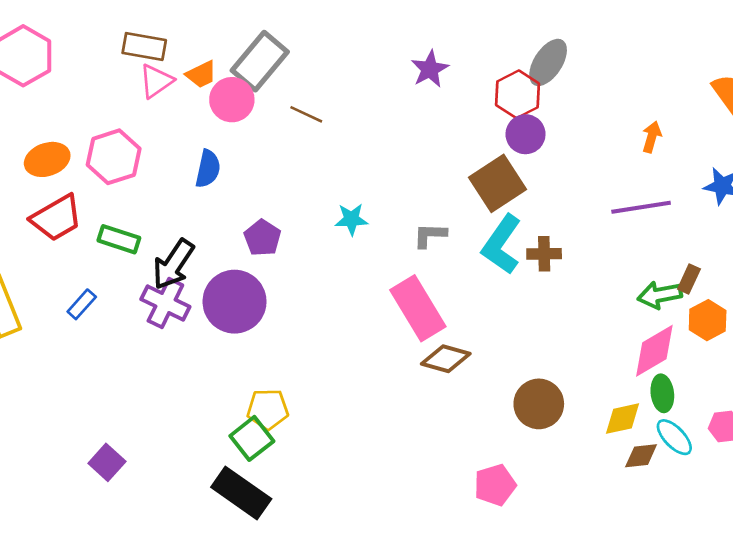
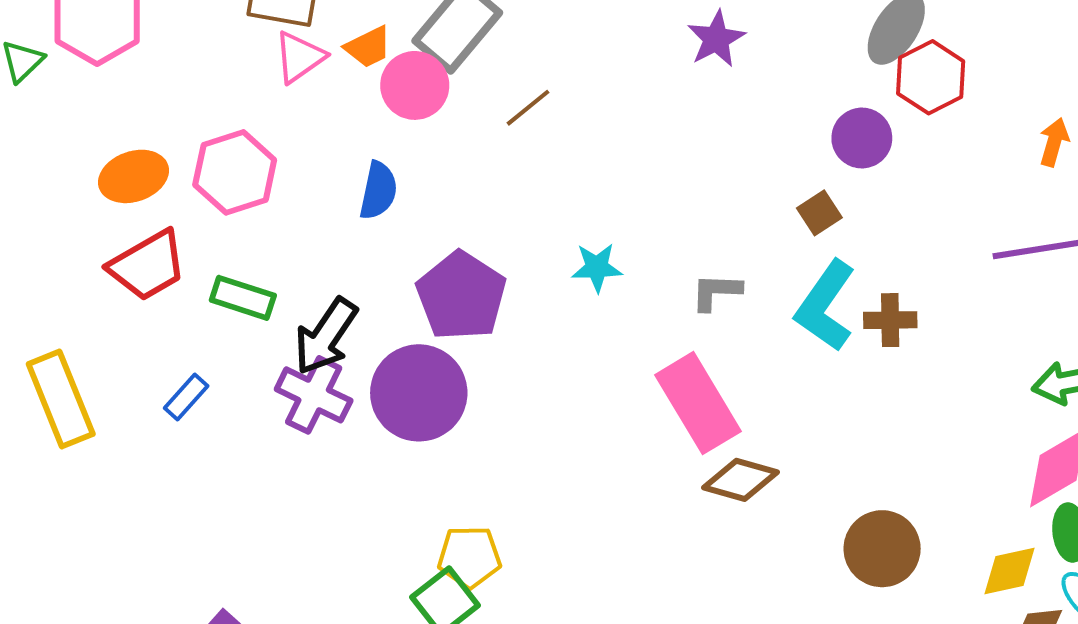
red hexagon: (518, 94) -> (931, 77), moved
brown line: (306, 114) -> (528, 108), turned -64
brown square: (498, 183) -> (819, 213), size x0.5
purple pentagon: (262, 238) -> (461, 296), size x1.6

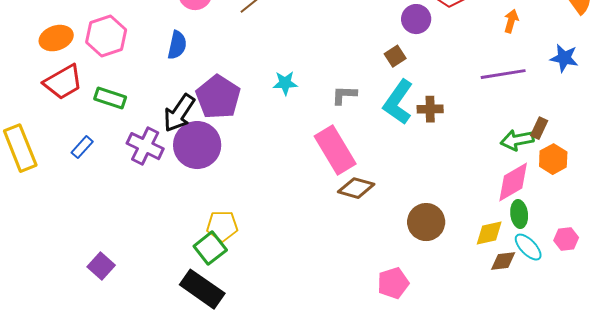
black arrow: (326, 336) -> (179, 113), moved

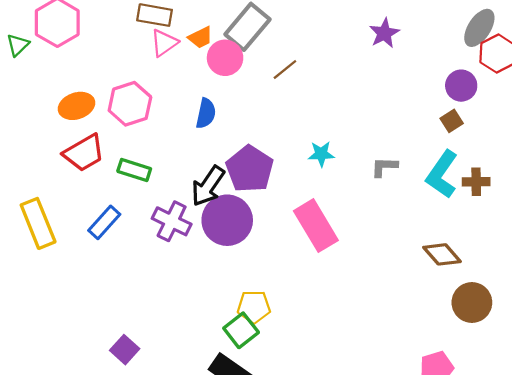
brown square: (395, 56) -> (452, 121), moved
blue rectangle: (82, 147) -> (104, 222), size x1.4
pink rectangle: (335, 150) -> (316, 226), moved
brown diamond: (356, 188) -> (442, 254), moved, turned 33

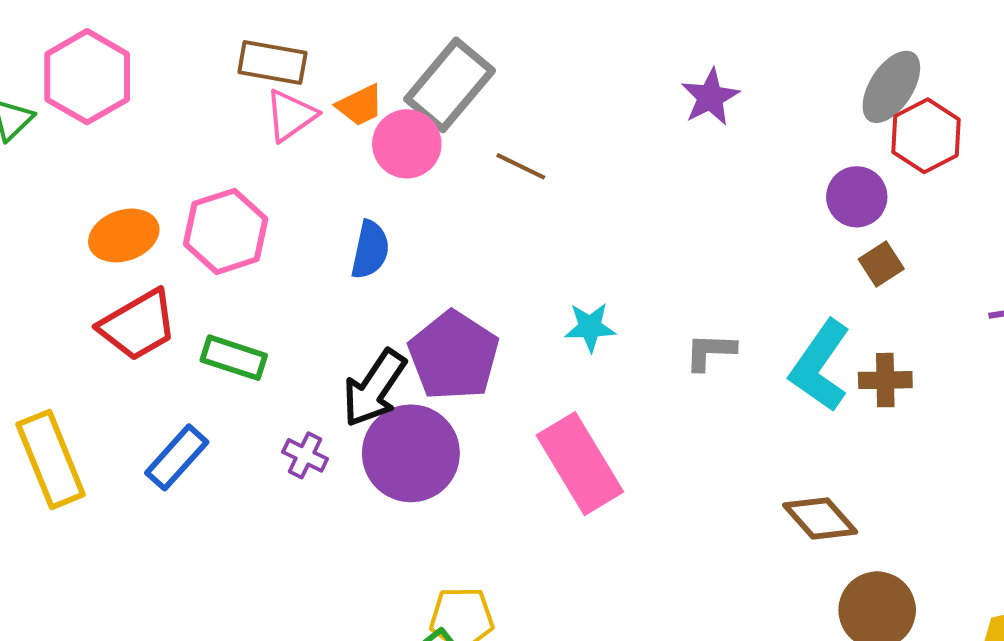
brown line: (285, 70) -> (521, 166), turned 65
brown square: (452, 121) -> (881, 264), moved
purple cross: (172, 221) -> (305, 455), size x0.6

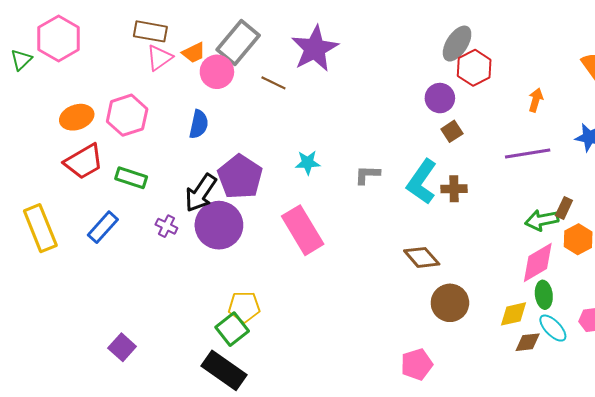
purple star: (710, 97) -> (315, 49), moved, size x1.6

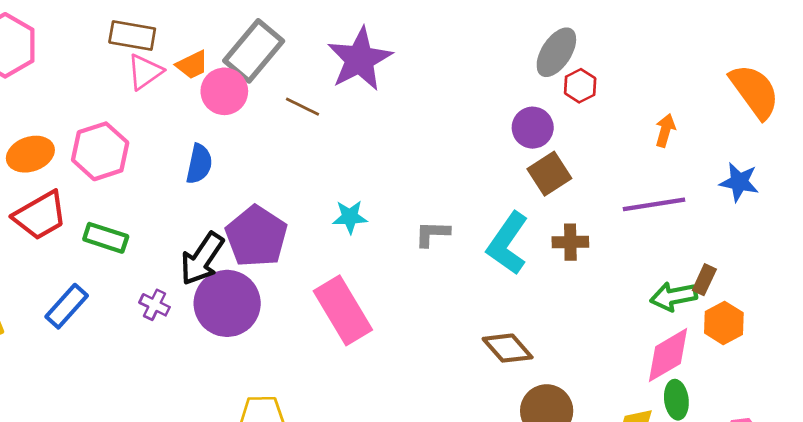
red hexagon: (474, 68) -> (580, 86), size x0.7
brown square: (452, 131) -> (549, 174), size x1.4
brown cross: (454, 189) -> (570, 242), moved

